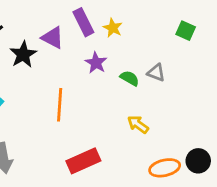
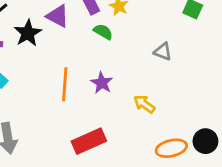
purple star: (96, 63) -> (102, 83), moved
green semicircle: (130, 78) -> (103, 32), moved

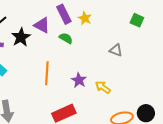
green semicircle: (103, 32) -> (66, 38), moved
purple star: (102, 83) -> (79, 80), moved

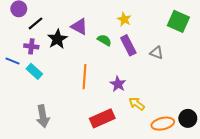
purple rectangle: (64, 14) -> (128, 45), moved
green square: (137, 20) -> (178, 21), size x1.5
yellow arrow: (103, 87) -> (137, 104), moved

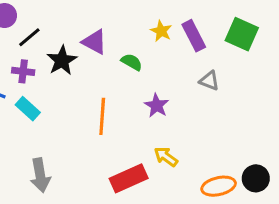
purple rectangle: (128, 45) -> (194, 36), moved
purple star: (118, 84) -> (157, 105), moved
yellow arrow: (137, 104) -> (166, 157), moved

